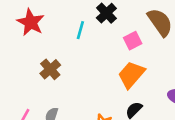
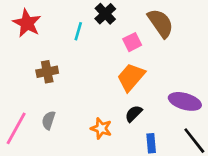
brown cross: (50, 69) -> (47, 72), turned 30

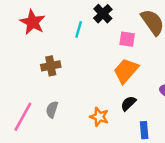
pink square: (132, 42) -> (127, 39), turned 35

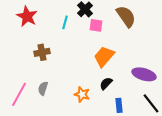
pink square: (127, 39) -> (96, 25), moved

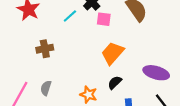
cyan line: (65, 22) -> (70, 16), turned 32

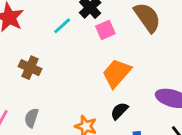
pink square: (104, 19) -> (105, 30), turned -32
brown cross: (45, 49) -> (30, 68), turned 35

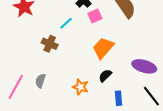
cyan line: (62, 26) -> (66, 23), moved
brown cross: (30, 68) -> (50, 44), moved

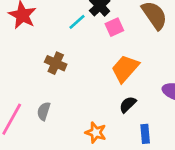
cyan line: (66, 23) -> (77, 22), moved
orange star: (80, 87) -> (96, 133), moved

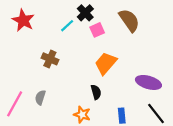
black semicircle: (128, 105) -> (96, 92), moved, turned 120

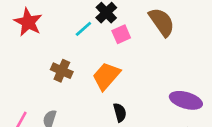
orange trapezoid: (106, 63) -> (106, 76), moved

